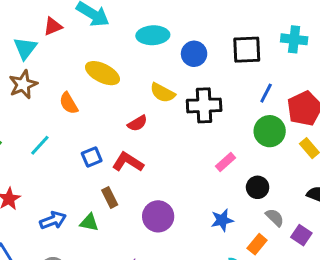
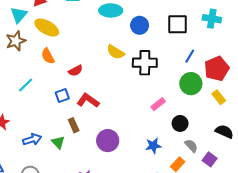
yellow ellipse: (102, 73) -> (47, 27), moved
red semicircle: (137, 123) -> (76, 71), moved
green triangle: (89, 223) -> (58, 142), turned 32

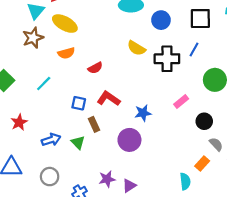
orange semicircle: (48, 56) -> (66, 53), turned -77
blue line: (190, 56) -> (194, 49), moved
blue square: (62, 95) -> (79, 103), moved, turned 32
blue star: (153, 146) -> (143, 113), moved

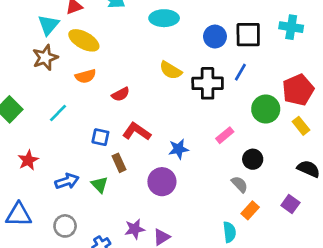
blue circle: (161, 20) -> (215, 37), moved
gray semicircle: (216, 144) -> (240, 184), moved

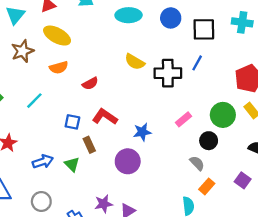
cyan triangle: (48, 25) -> (15, 15), moved
blue circle: (215, 37) -> (171, 18), moved
green circle: (266, 109) -> (223, 115), moved

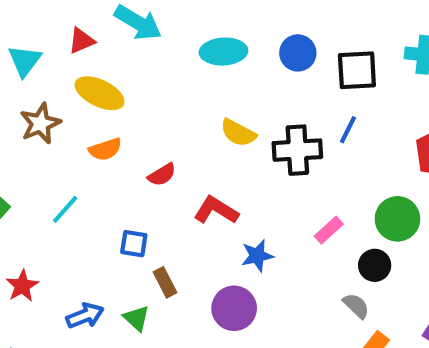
red L-shape: (105, 117) -> (216, 210), moved

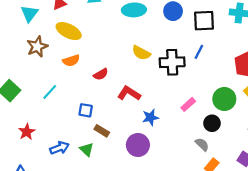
brown rectangle: (165, 282) -> (102, 131), turned -32

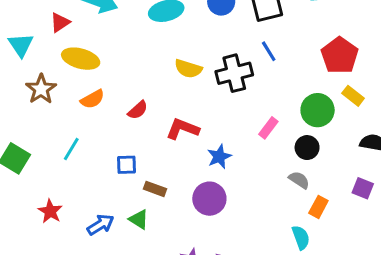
blue line: (199, 52) -> (269, 51), turned -48

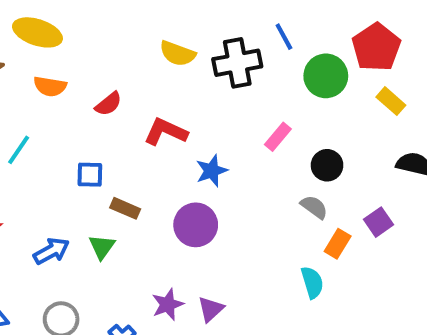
orange semicircle: (92, 99) -> (50, 86), turned 35
green circle: (318, 110) -> (326, 76), moved
purple square: (363, 188) -> (378, 222), moved, turned 30
green triangle: (139, 219) -> (102, 247), turned 30

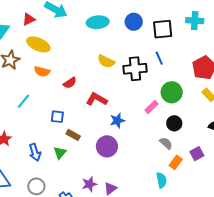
green circle: (326, 76) -> (172, 92), moved
blue arrow: (51, 251) -> (35, 152), turned 96

